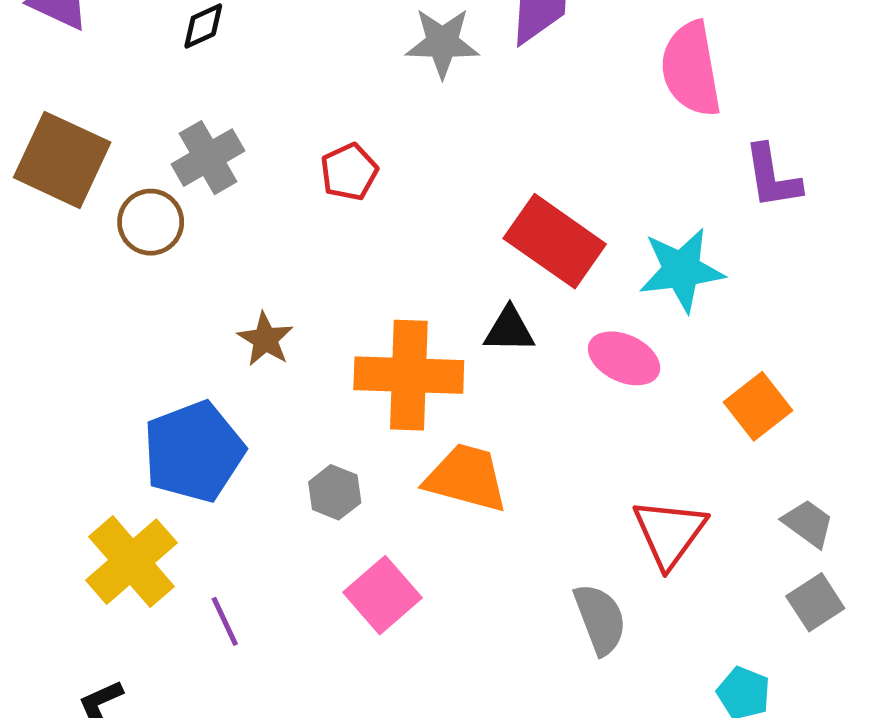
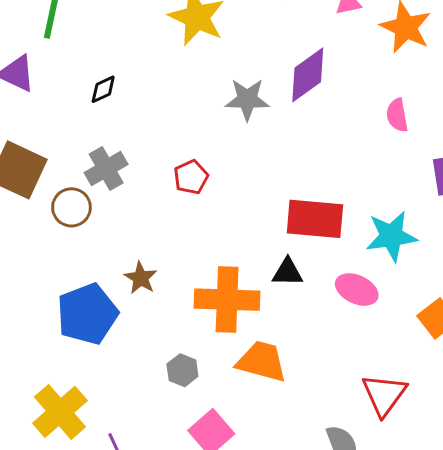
pink semicircle: (691, 69) -> (397, 115), size x0.6
red rectangle: (555, 241) -> (315, 219), turned -30
blue pentagon: (194, 452) -> (87, 314), moved

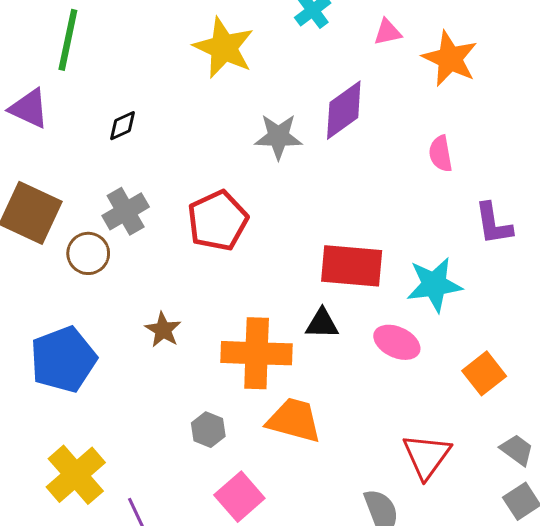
red pentagon: (191, 177) -> (218, 221), size x1.6
blue pentagon: (87, 314) -> (63, 359), moved

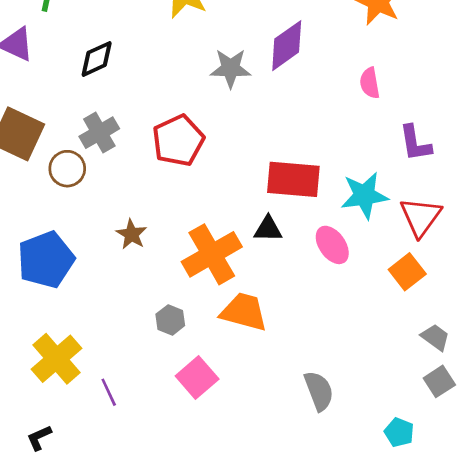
black diamond: (123, 126) -> (97, 59), size x1.4
pink ellipse: (397, 342) -> (332, 245), turned 30
orange cross: (257, 353) -> (212, 254), turned -32
red triangle: (426, 456) -> (421, 217), moved

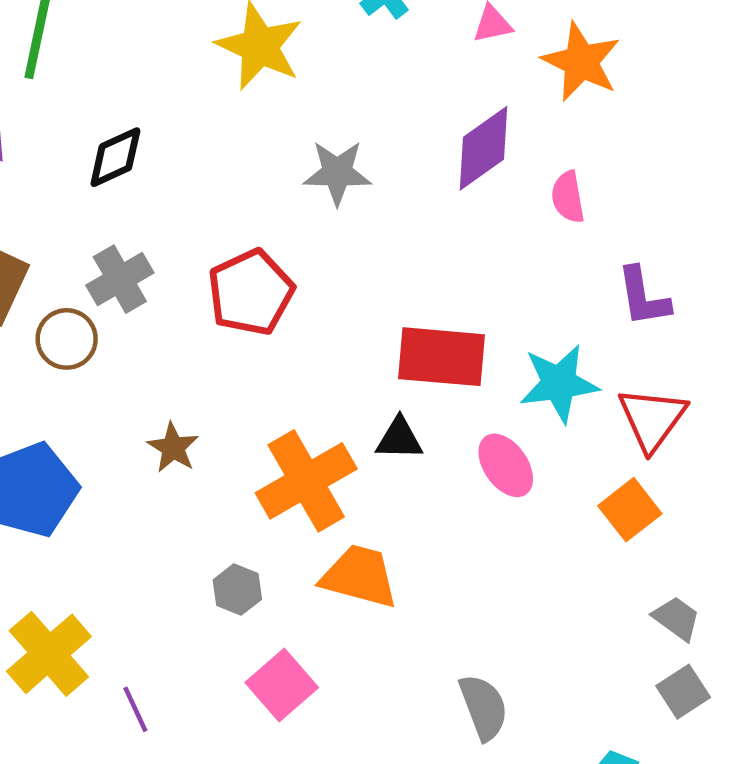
purple diamond: (287, 46) -> (484, 148), moved

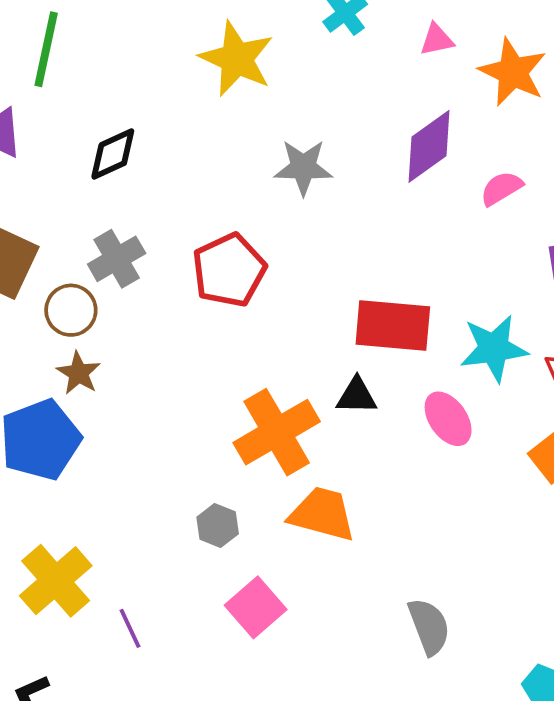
pink semicircle: (568, 197) -> (501, 188), turned 69
brown star: (173, 448) -> (79, 373), moved

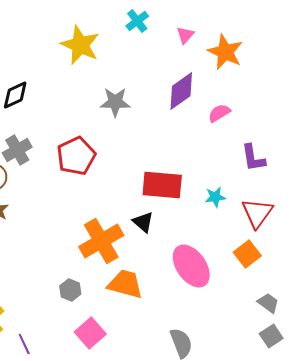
pink triangle: (437, 40) -> (185, 35), turned -36
cyan star: (494, 348) -> (215, 197), size x0.6
black triangle: (357, 396) -> (143, 222), turned 40
pink ellipse: (448, 419) -> (191, 266), moved, size x1.5

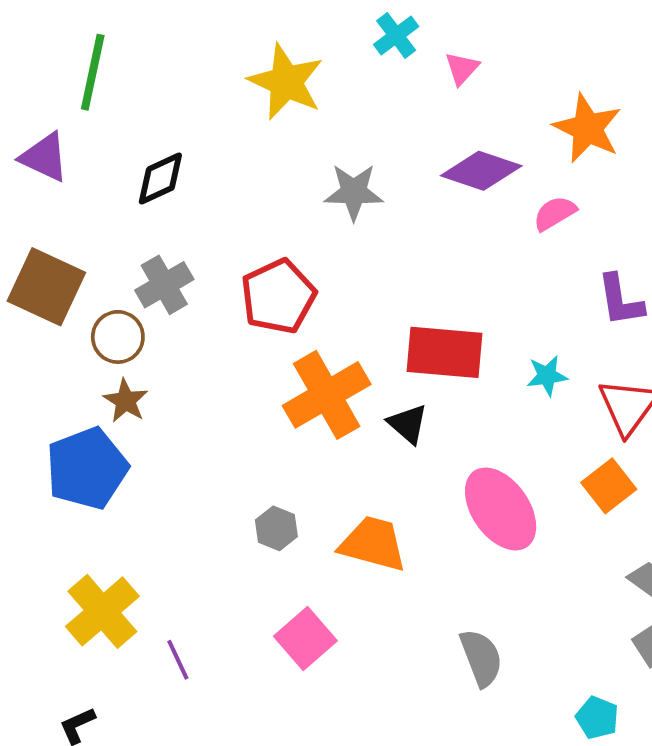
pink triangle: (185, 35) -> (462, 68), moved
orange star: (225, 52) -> (588, 128), moved
purple diamond: (181, 91) -> (481, 171), turned 54
orange cross: (101, 241) -> (327, 395), moved
gray hexagon: (70, 290) -> (276, 528), moved

